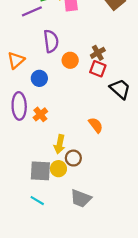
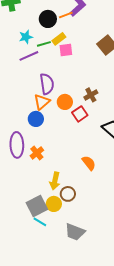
orange triangle: (16, 60) -> (42, 102), moved
red square: (98, 69) -> (80, 114), moved, turned 35
gray square: (40, 171) -> (37, 206), turned -30
cyan line: (37, 201) -> (40, 222), moved

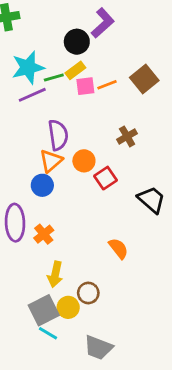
orange line: (66, 15) -> (107, 85), moved
black circle: (48, 19) -> (77, 42), moved
cyan star: (26, 37) -> (28, 68), size x1.6
brown cross: (91, 95) -> (127, 136), moved
yellow arrow: (55, 181) -> (55, 274), moved

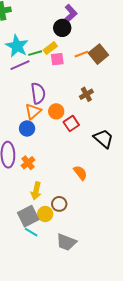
black circle: (77, 42) -> (62, 28), moved
cyan star: (28, 68) -> (17, 46), turned -30
orange line: (107, 85) -> (81, 54), moved

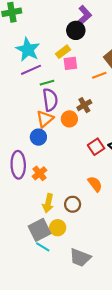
green line: (35, 53) -> (47, 83), moved
orange line: (81, 54) -> (99, 75), moved
brown cross: (86, 94) -> (84, 105), moved
red square: (71, 123) -> (96, 147), moved
brown circle: (59, 204) -> (73, 204), moved

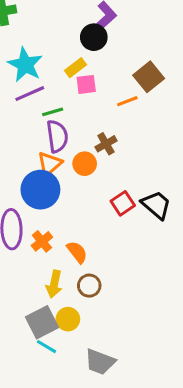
blue circle: (38, 137) -> (40, 190), size x1.6
orange semicircle: (95, 184) -> (77, 252), moved

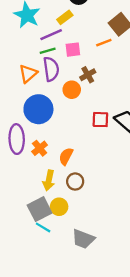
pink square: (86, 84) -> (73, 50), moved
purple line: (30, 94) -> (51, 35), moved
orange triangle: (50, 164) -> (28, 74), moved
red square: (123, 203) -> (100, 120), turned 36
orange semicircle: (77, 252) -> (66, 156), turned -114

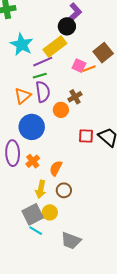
yellow rectangle: (65, 17) -> (55, 46), size x1.6
pink square: (73, 50) -> (79, 66), moved, turned 32

